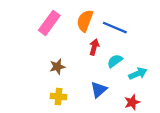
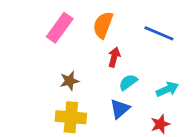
blue line: (115, 28) -> (159, 33), moved
cyan semicircle: (115, 61) -> (128, 82), moved
yellow cross: (58, 97) -> (71, 117), size x1.5

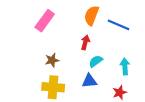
orange semicircle: (103, 25) -> (92, 15), moved
cyan arrow: (167, 89) -> (125, 66), turned -70
blue triangle: (120, 109) -> (89, 81), turned 35

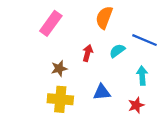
blue line: (119, 25) -> (144, 40), moved
red arrow: (85, 43) -> (88, 53), moved
cyan semicircle: (96, 61) -> (117, 51), moved

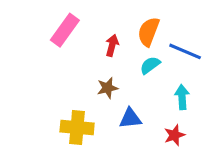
orange semicircle: (104, 18) -> (149, 32), moved
red arrow: (88, 53) -> (112, 45), moved
brown star: (59, 68) -> (107, 88), moved

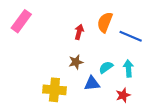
pink rectangle: (65, 30) -> (21, 21), moved
cyan semicircle: (150, 65) -> (106, 67), moved

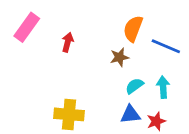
red arrow: (79, 32) -> (68, 42), moved
brown star: (76, 62) -> (119, 57), moved
blue triangle: (92, 83) -> (130, 114), moved

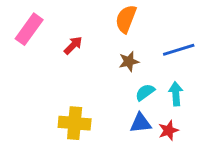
orange semicircle: (133, 29) -> (126, 19), moved
red arrow: (68, 42) -> (73, 45), turned 30
blue line: (166, 46) -> (179, 50), turned -40

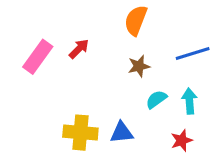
pink rectangle: (29, 29) -> (38, 57), moved
blue triangle: (141, 123) -> (122, 133), moved

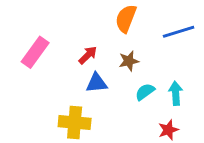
red arrow: (79, 49) -> (88, 55), moved
blue line: (193, 54) -> (179, 32), moved
blue triangle: (122, 133) -> (97, 83), moved

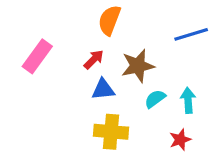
orange semicircle: (126, 19) -> (109, 20), moved
brown star: (129, 61) -> (138, 66), size x1.5
yellow cross: (75, 123) -> (111, 132), moved

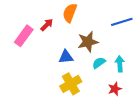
red arrow: (94, 59) -> (47, 25), moved
yellow cross: (111, 132) -> (71, 84), turned -35

